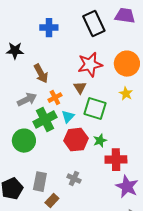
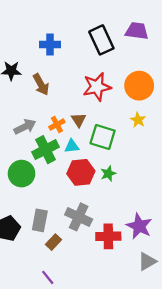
brown arrow: (41, 74) -> (41, 84), moved
brown triangle: (80, 88) -> (79, 120), moved
cyan triangle: (68, 117) -> (72, 146), turned 40
red cross: (116, 160) -> (108, 236), moved
gray cross: (74, 179) -> (79, 217), size x1.6

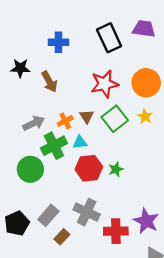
green square: (103, 137) -> (115, 119), moved, turned 35
gray rectangle: (40, 220) -> (48, 215), turned 30

